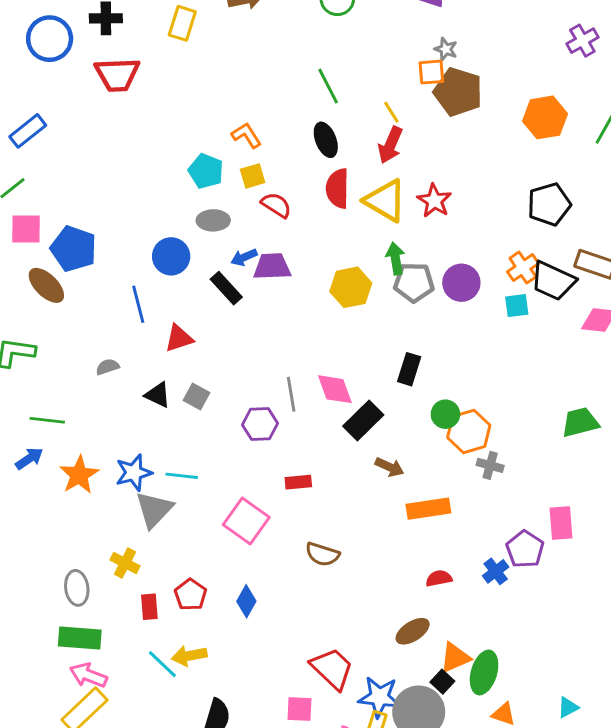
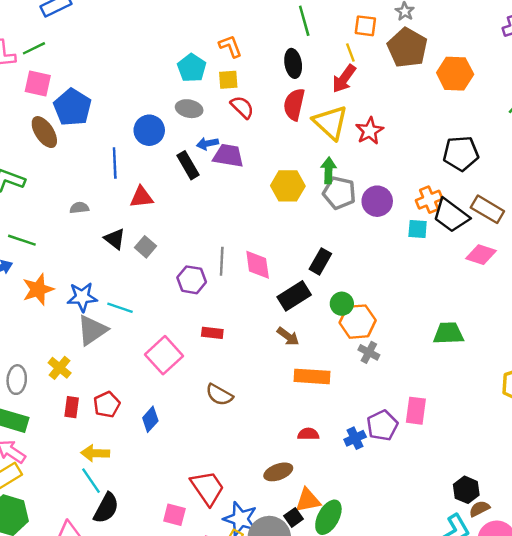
orange square: (431, 72) -> (365, 26), moved
orange hexagon: (545, 117) -> (455, 74), moved
black rectangle: (363, 421) -> (294, 296), moved
cyan line: (162, 664) -> (91, 481), moved

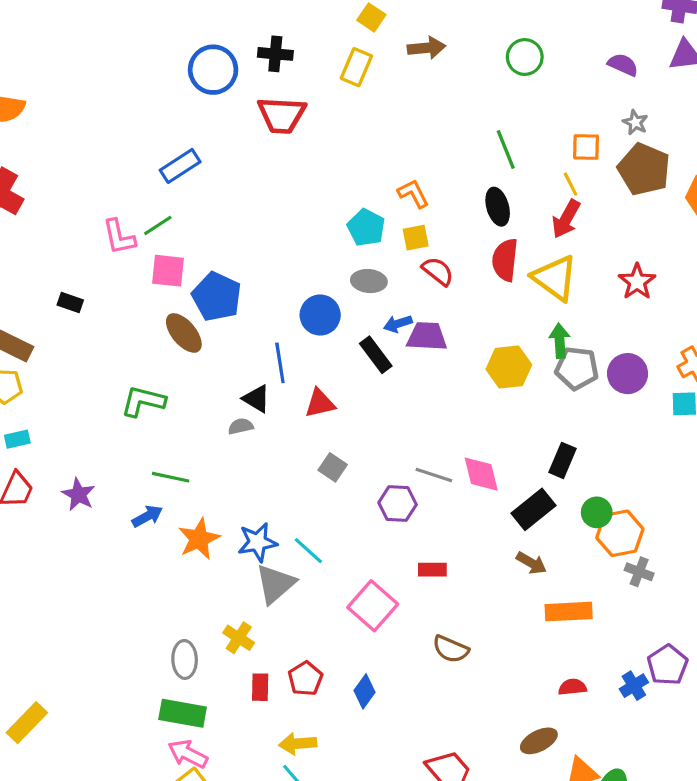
red star: (370, 131) -> (637, 282), moved
black triangle: (115, 239) -> (257, 399), moved
gray line: (222, 261) -> (434, 475), turned -68
cyan line: (120, 308) -> (308, 551), turned 30

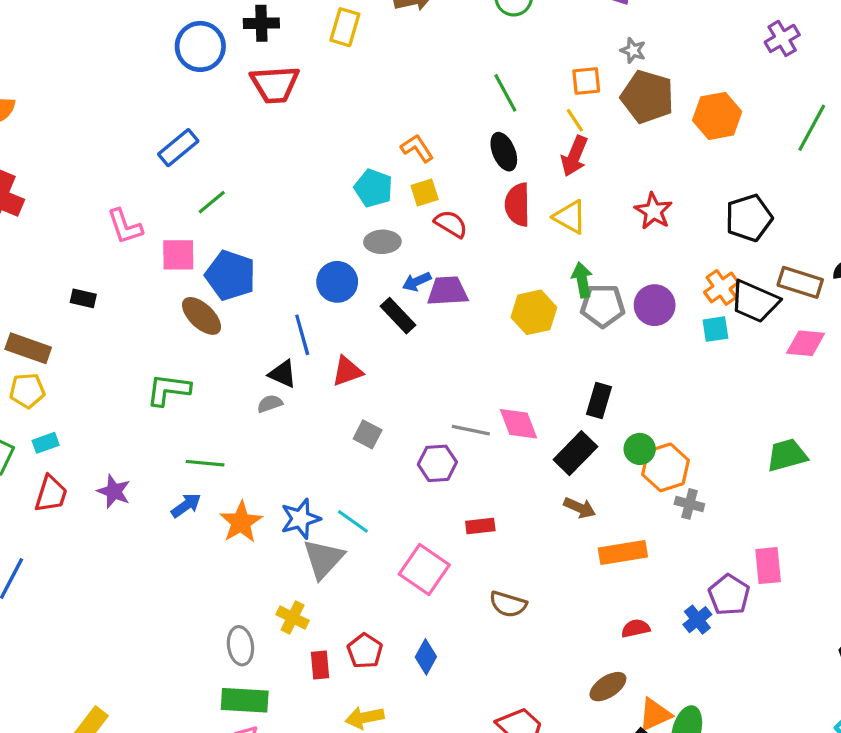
green line: (158, 225) -> (212, 202), moved
yellow triangle: (555, 278) -> (570, 217), size x0.7

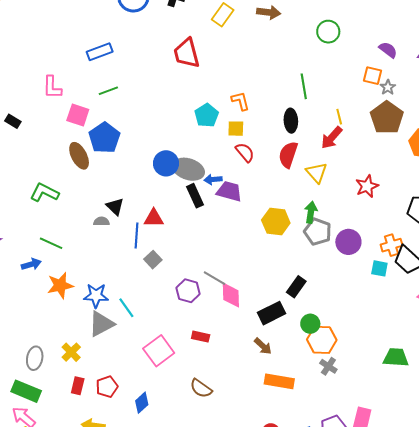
orange square: (586, 81) -> (373, 76), moved
red trapezoid: (275, 84) -> (187, 53), moved, turned 60
gray ellipse: (382, 242) -> (188, 169), moved, size x1.4
blue line: (302, 335) -> (137, 235), moved
pink diamond: (518, 424) -> (231, 295), moved

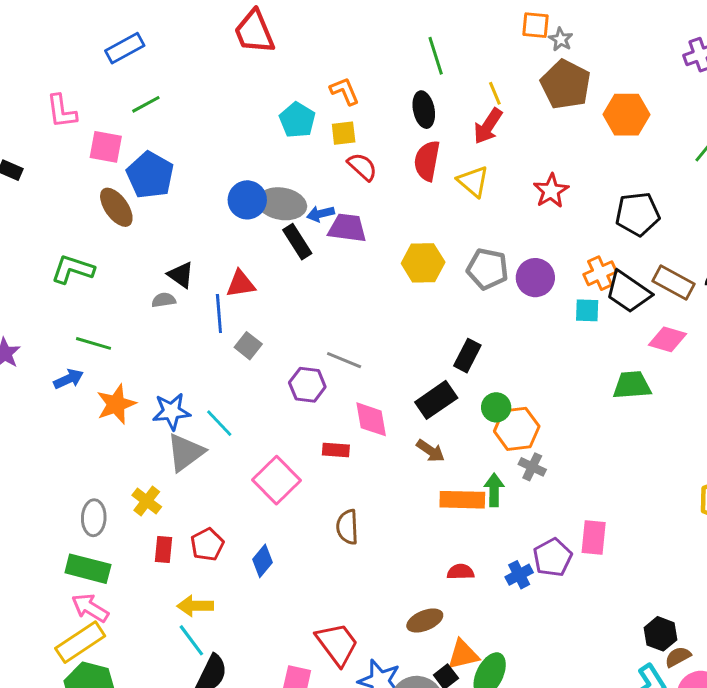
green arrow: (311, 212) -> (494, 490), moved
pink diamond: (231, 295) -> (371, 419), moved
green trapezoid: (396, 357) -> (632, 385), moved
brown semicircle: (201, 388) -> (347, 527), turned 60

